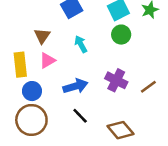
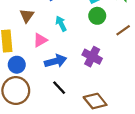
pink triangle: (47, 60) -> (40, 40), moved
brown line: (148, 87) -> (123, 30), moved

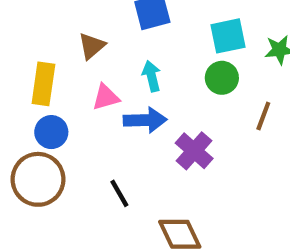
brown line: (123, 30) -> (263, 116), turned -48
blue arrow: (56, 61) -> (145, 120), moved

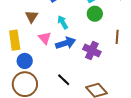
pink triangle: (106, 97) -> (45, 38), turned -40
brown line: (263, 116) -> (117, 37), moved

